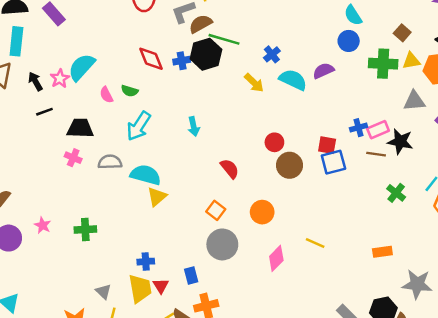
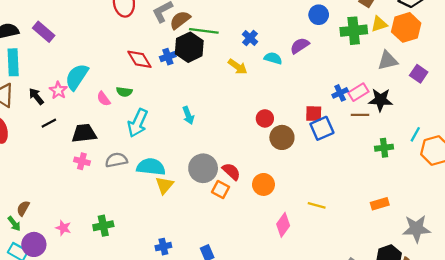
cyan semicircle: (293, 80) -> (273, 58), size x0.7
red semicircle: (230, 169) -> (231, 172), moved
green cross: (396, 193) -> (384, 148), turned -36
gray circle: (222, 244) -> (203, 168), moved

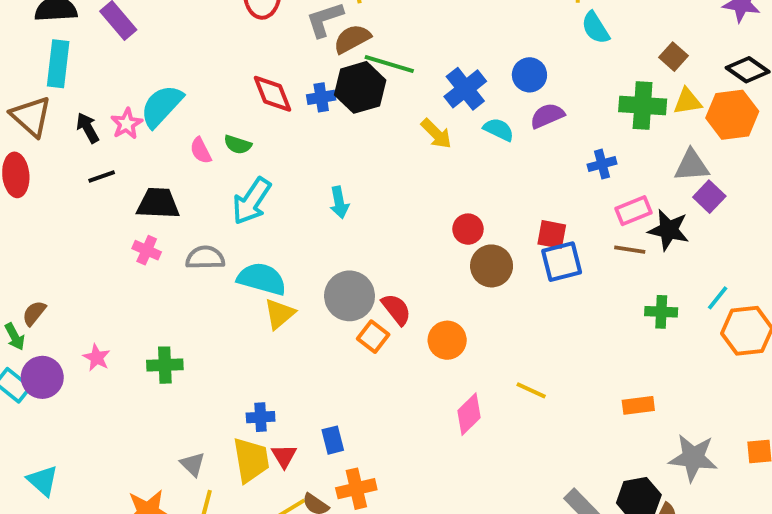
blue circle: (319, 15) -> (529, 75), moved
blue cross: (250, 38) -> (465, 89), size x1.5
purple square: (419, 74) -> (709, 197), moved
blue cross: (340, 93) -> (602, 164), moved

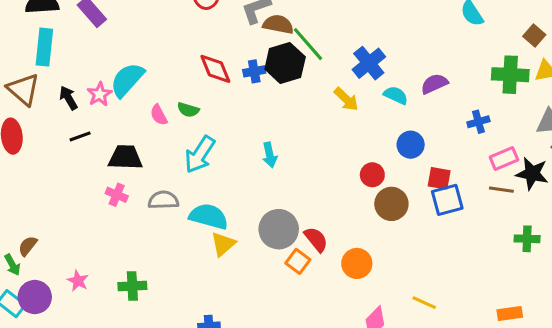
brown semicircle: (352, 39) -> (278, 24), turned 40
green line: (389, 64) -> (308, 44), turned 33
blue circle: (529, 75) -> (411, 145), moved

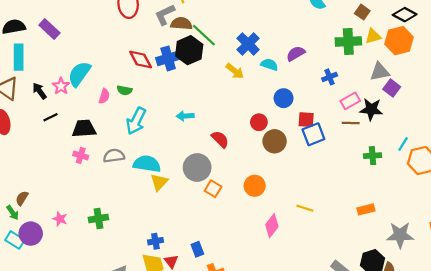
blue cross: (254, 71) -> (168, 58), size x1.5
pink semicircle: (159, 115) -> (104, 96), turned -128
cyan arrow: (270, 155) -> (185, 116), turned 105
red semicircle: (316, 239) -> (220, 139), moved

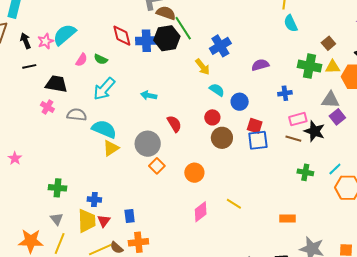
cyan semicircle: (269, 65) -> (217, 90), moved
green cross: (98, 218) -> (58, 188), moved

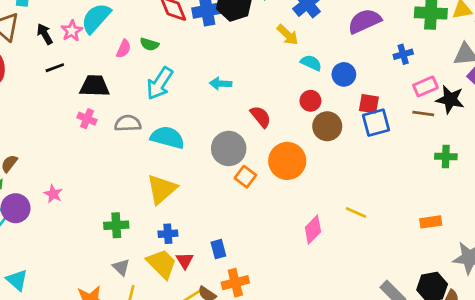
purple semicircle: (260, 65) -> (365, 21), size x1.4
yellow triangle: (111, 148) -> (162, 189), moved, size x1.4
orange circle: (194, 173) -> (287, 161), moved, size x1.4
yellow trapezoid: (87, 221) -> (162, 264), turned -35

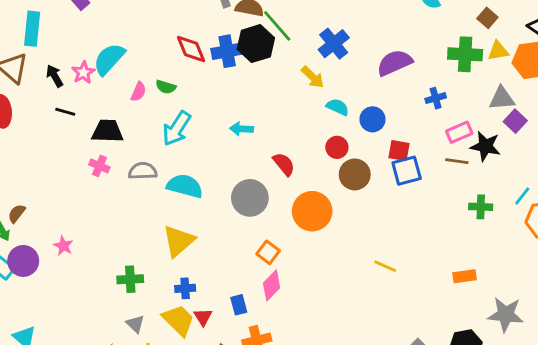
black line: (55, 68) -> (65, 112), turned 36
orange square: (245, 177) -> (268, 252), moved
pink diamond: (313, 230) -> (272, 285), moved

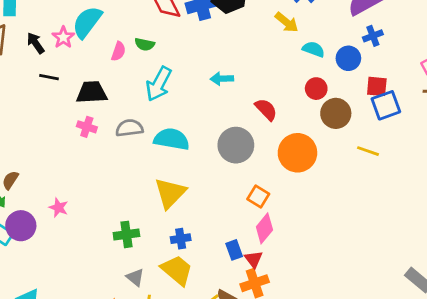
blue cross: (436, 98) -> (373, 36), moved
yellow line: (385, 266) -> (368, 151), moved
red triangle: (203, 317) -> (254, 259), moved

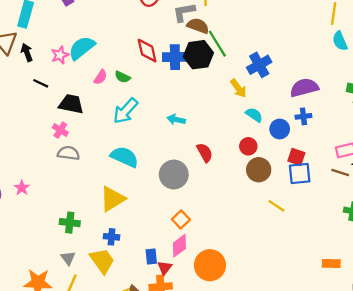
black arrow: (36, 43) -> (27, 52), moved
gray semicircle: (129, 128) -> (68, 153), moved
orange circle: (297, 153) -> (210, 265), moved

